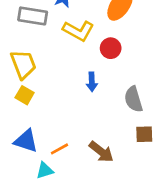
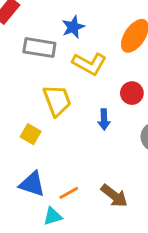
red circle: (111, 48) -> (132, 93), moved
yellow trapezoid: (23, 64) -> (57, 100), moved

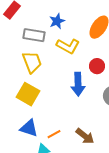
yellow trapezoid: (57, 100) -> (32, 62), moved
blue arrow: (104, 119) -> (78, 84), size x1.6
yellow square: (31, 134) -> (28, 94), size x1.6

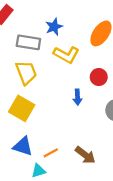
blue arrow: (78, 84) -> (78, 97), size x0.6

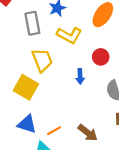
gray rectangle: (28, 42) -> (32, 23), turned 70
yellow trapezoid: (26, 73) -> (42, 60), moved

